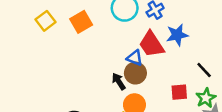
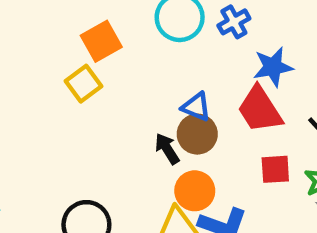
yellow square: (46, 21) -> (83, 84), moved
red trapezoid: (151, 44) -> (260, 110), moved

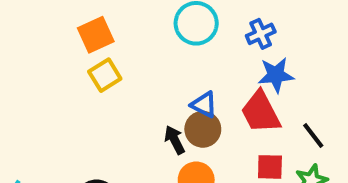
blue cross: (234, 22) -> (261, 34), moved
orange square: (101, 41) -> (96, 35), moved

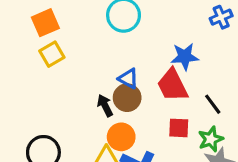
blue cross: (261, 34) -> (221, 17), moved

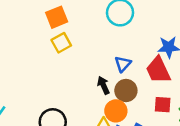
blue triangle: (128, 79) -> (123, 64), turned 42
brown circle: (127, 98) -> (126, 91), moved

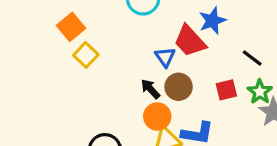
red trapezoid: (158, 70) -> (190, 41), moved
orange circle: (116, 111) -> (157, 116), moved

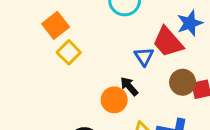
brown circle: (179, 87) -> (183, 82), moved
orange circle: (157, 116) -> (114, 100), moved

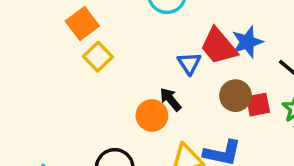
blue star: (190, 23) -> (247, 42), moved

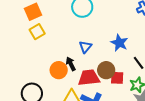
blue star: (247, 42) -> (119, 43), turned 30
red trapezoid: (219, 46) -> (89, 78), moved, turned 110

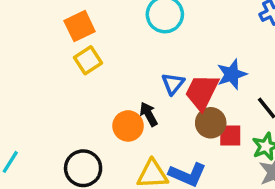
blue star: (119, 43) -> (232, 74), turned 30
red trapezoid: (89, 78) -> (202, 92), moved, turned -55

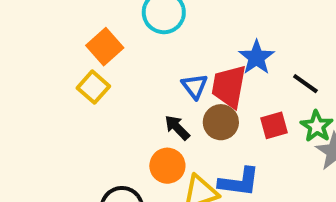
orange square: (80, 26) -> (105, 47), moved
brown circle: (211, 123) -> (221, 122), moved
orange circle: (128, 126) -> (167, 166), moved

